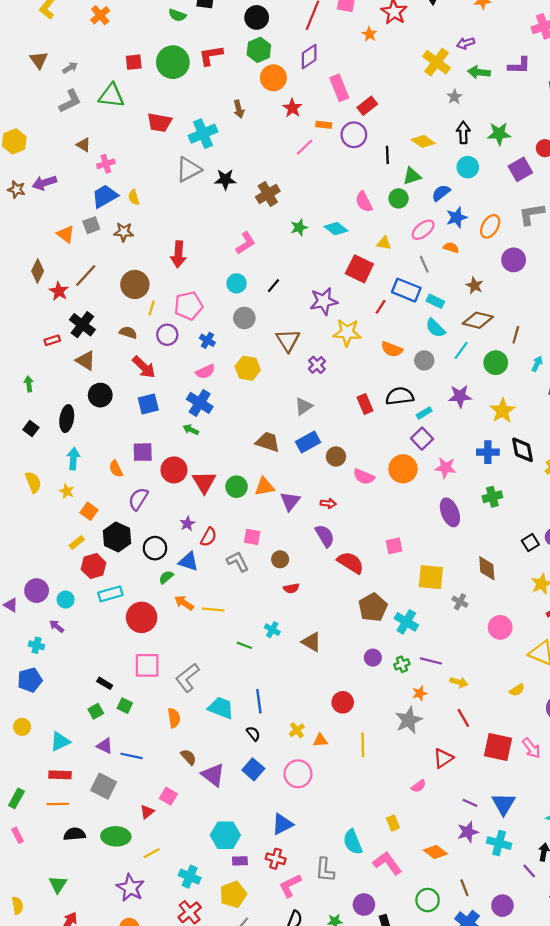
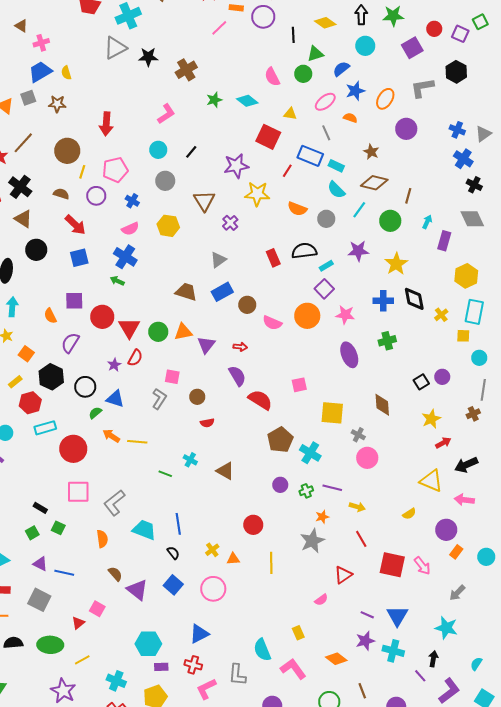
red semicircle: (209, 537) -> (135, 358), moved
gray L-shape: (238, 562) -> (159, 399), turned 60
pink circle: (500, 627) -> (367, 458), moved

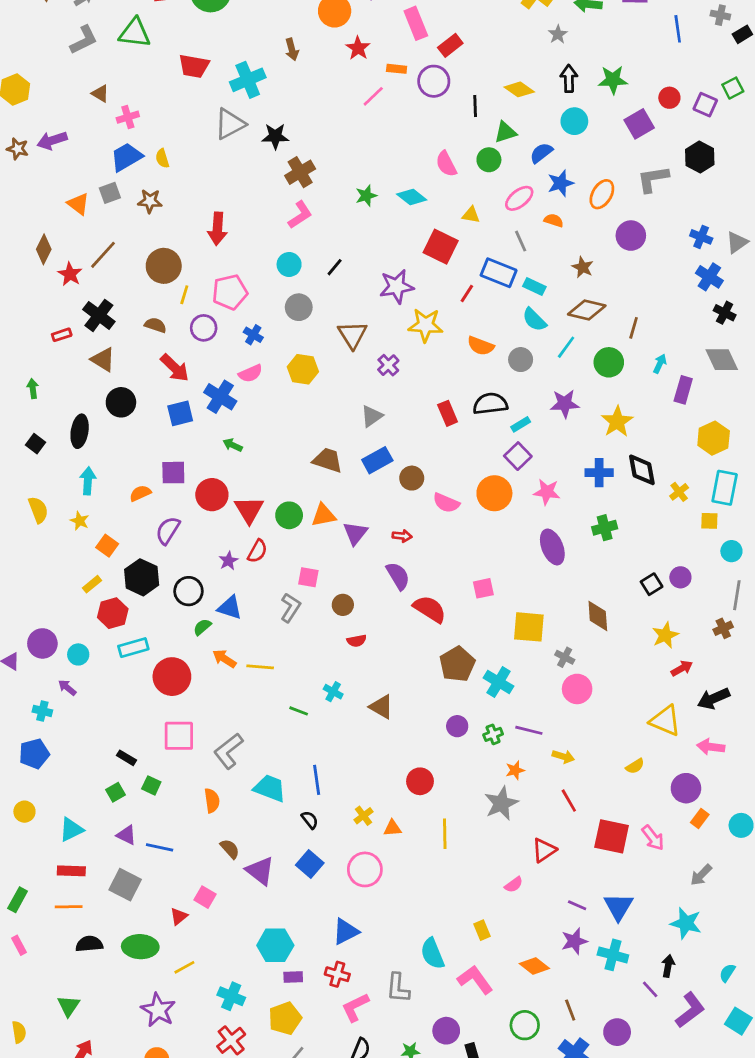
brown cross: (186, 70) -> (300, 172), moved
blue cross: (125, 257) -> (220, 397), moved
orange semicircle: (50, 316) -> (140, 493), turned 91

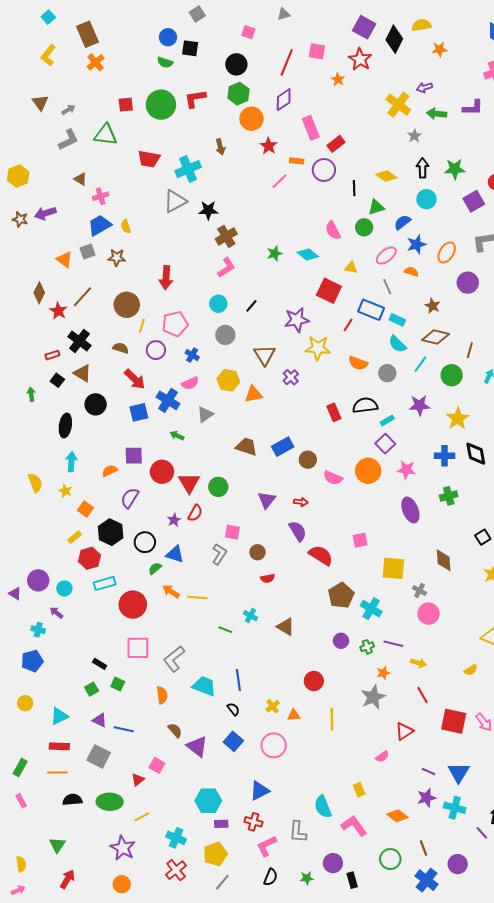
gray triangle: (372, 416) -> (205, 414), moved
black square: (36, 444) -> (57, 380), moved
orange triangle: (324, 515) -> (253, 394), moved

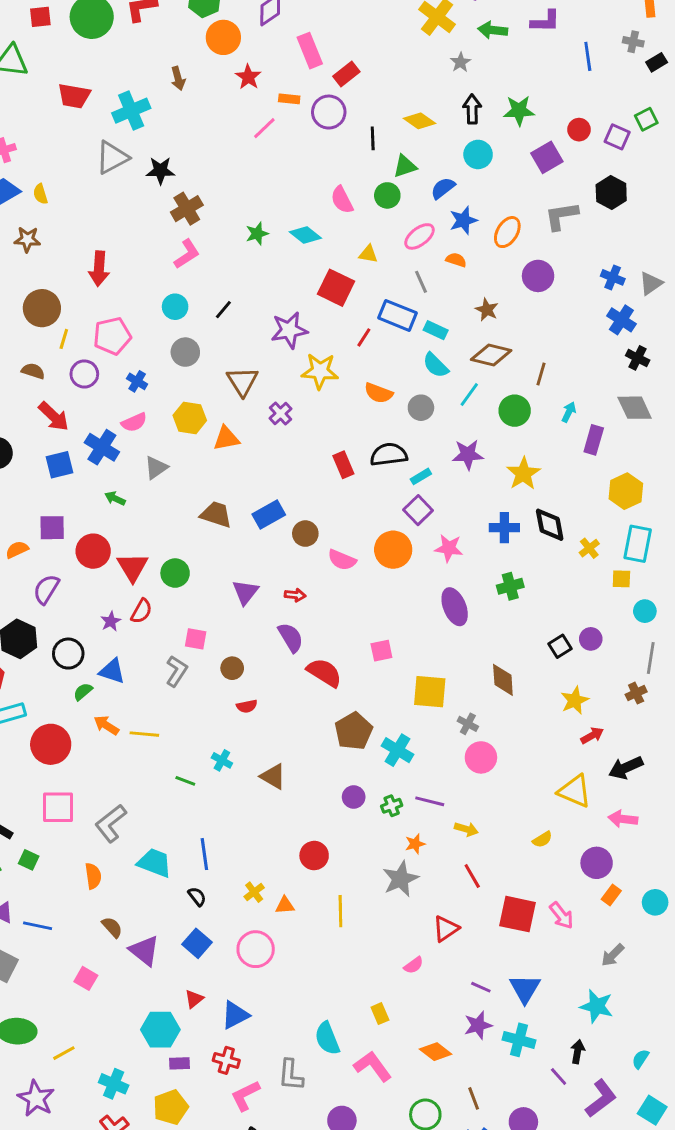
red triangle: (138, 780) -> (194, 999), moved

